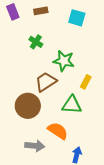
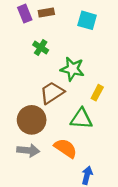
purple rectangle: (13, 12) -> (25, 14), moved
gray arrow: (35, 146) -> (28, 150), moved

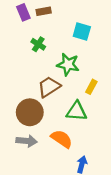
cyan square: (87, 20) -> (82, 32), moved

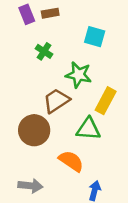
yellow rectangle: (91, 87) -> (106, 101), size x1.5
gray arrow: (27, 141) -> (30, 186), moved

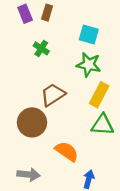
brown rectangle: (50, 13) -> (47, 13), turned -63
green star: (79, 75) -> (89, 65), moved
green triangle: (88, 129) -> (103, 125), moved

